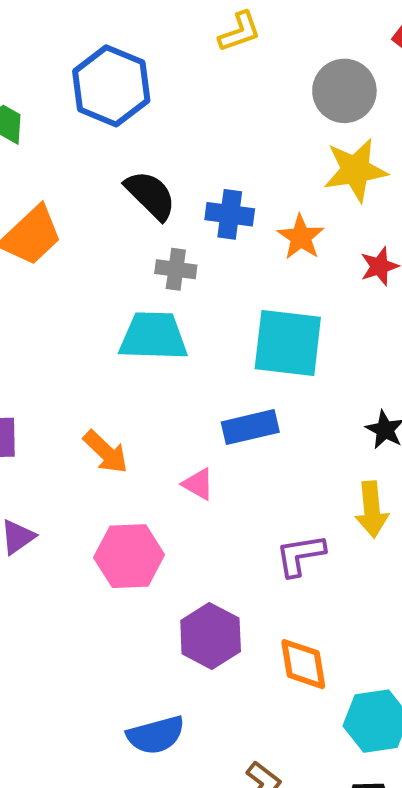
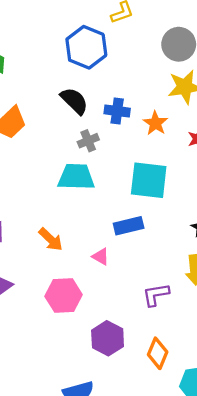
blue hexagon: (111, 86) -> (86, 47), moved
gray cross: (176, 269) -> (88, 141), turned -30
orange diamond: (303, 664) -> (158, 353), turned 32

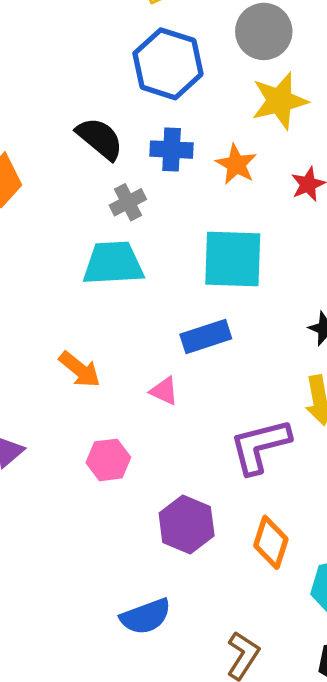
blue hexagon: (86, 47) -> (168, 64), moved
pink hexagon: (64, 295) -> (108, 460), size x0.7
purple L-shape: (156, 295) -> (260, 446), size x1.4

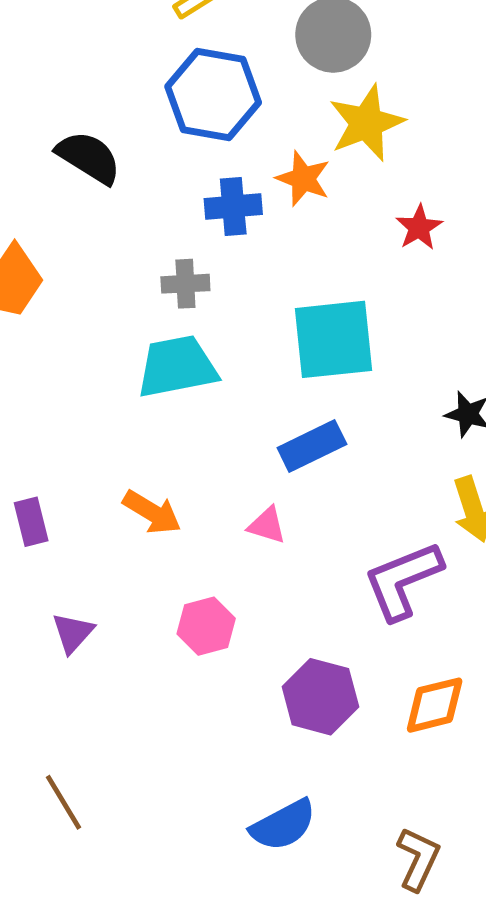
black semicircle: (100, 139) -> (89, 157), moved
orange star: (236, 164) -> (303, 179), moved
gray cross: (128, 202) -> (185, 284), turned 32
orange diamond: (271, 542) -> (435, 705), turned 66

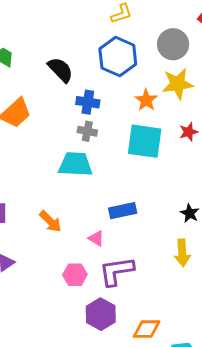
blue cross: (233, 207) -> (88, 102), moved
cyan square: (333, 339) -> (145, 141), moved
purple L-shape: (403, 580) -> (116, 271), moved
pink hexagon: (206, 626) -> (75, 275), moved

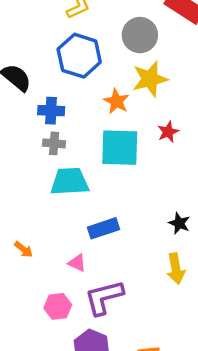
cyan trapezoid: (75, 164) -> (70, 182), moved
orange arrow: (50, 221) -> (24, 249), size x0.7

